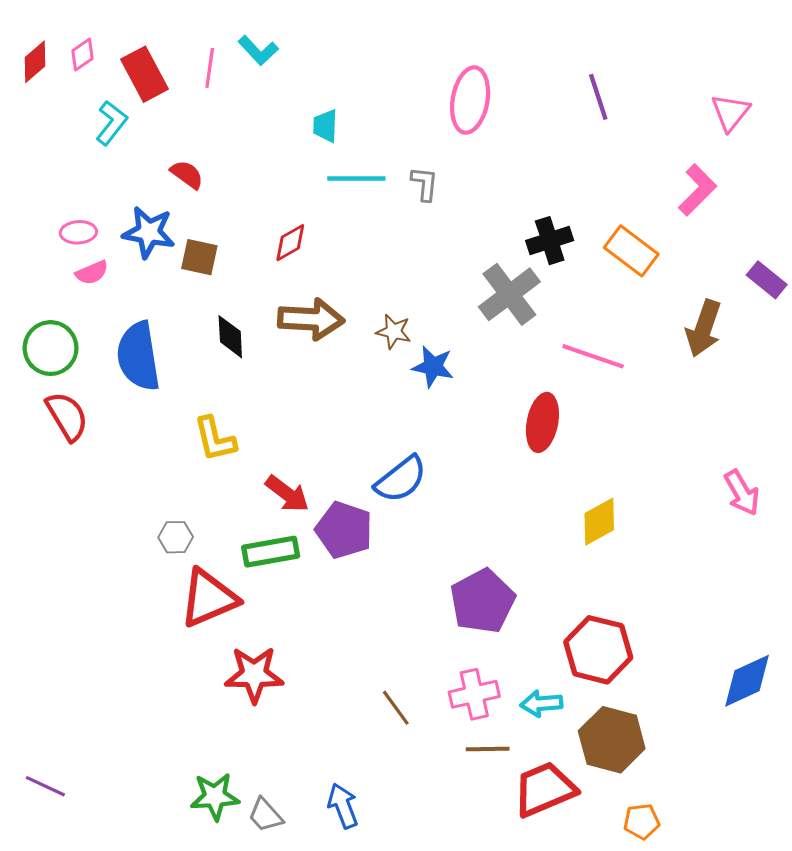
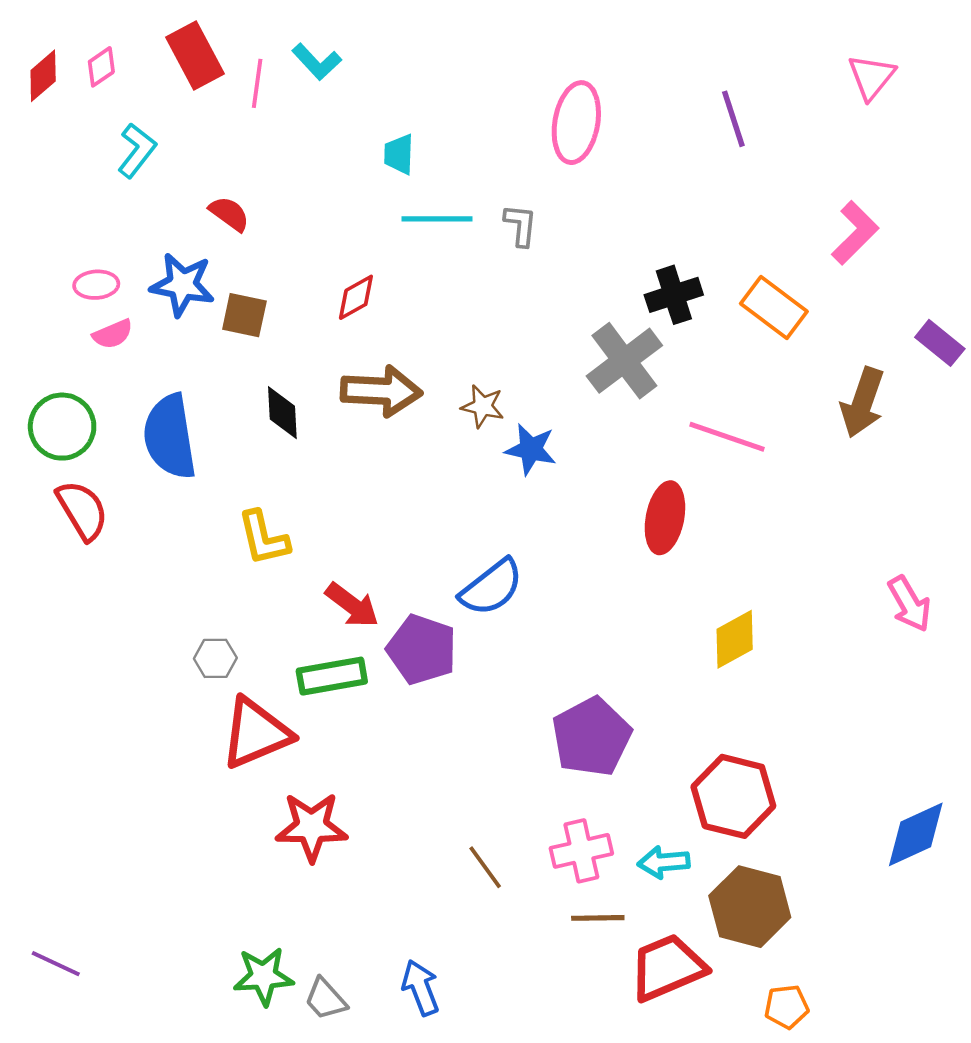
red rectangle: (145, 74) -> (195, 55), moved
pink triangle: (731, 112) -> (871, 77), moved

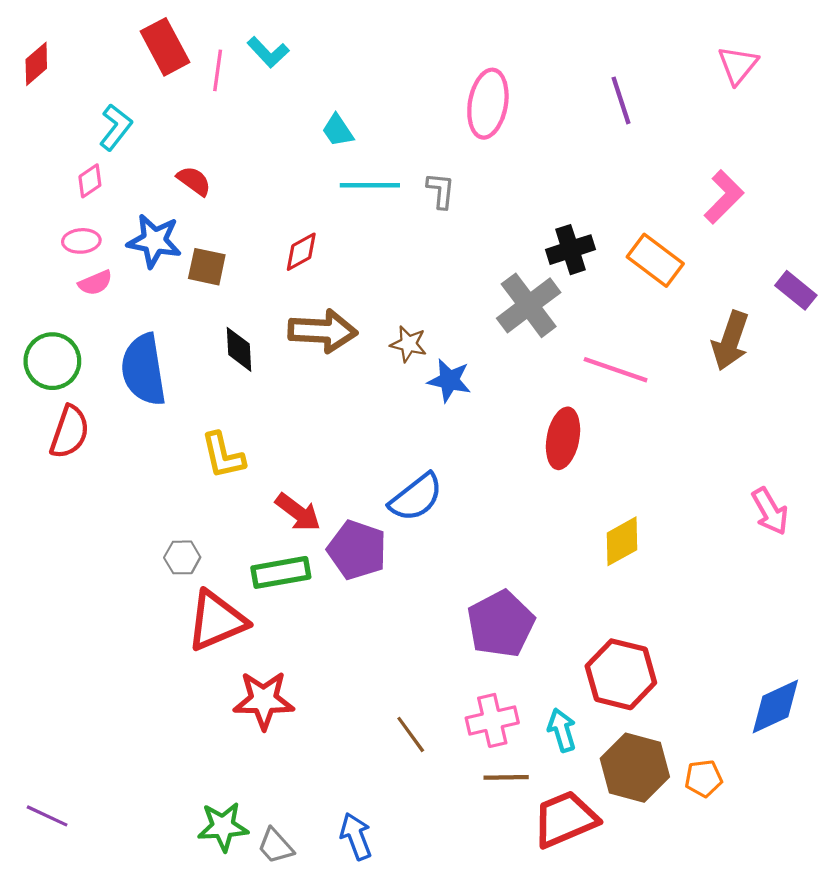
pink diamond: (101, 67) -> (90, 181), moved
cyan trapezoid: (399, 154) -> (338, 130), turned -36
red semicircle: (82, 510) -> (70, 432), turned 50
cyan arrow: (664, 862) -> (562, 730), turned 78
orange pentagon: (787, 1007) -> (704, 778), moved

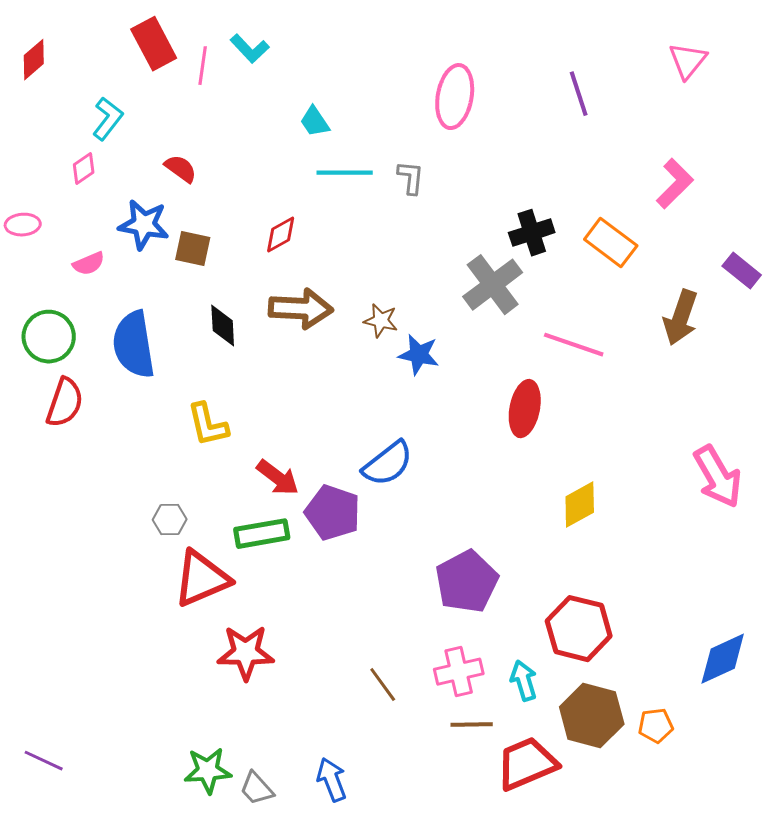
pink ellipse: (81, 241) -> (23, 225), moved
pink arrow: (770, 511) -> (718, 477), size x1.4

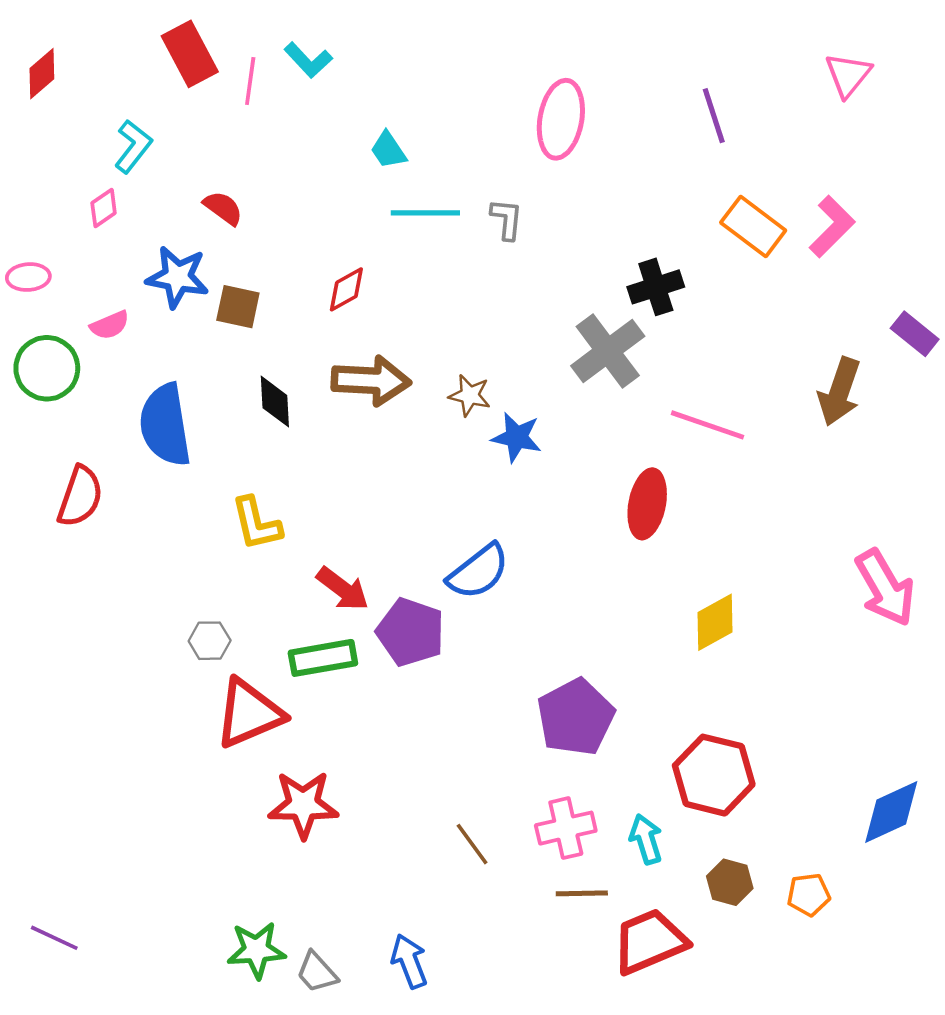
orange rectangle: (611, 243) -> (753, 226), moved
green circle: (49, 337) -> (47, 368), moved
brown hexagon: (592, 716) -> (730, 882), size x0.6

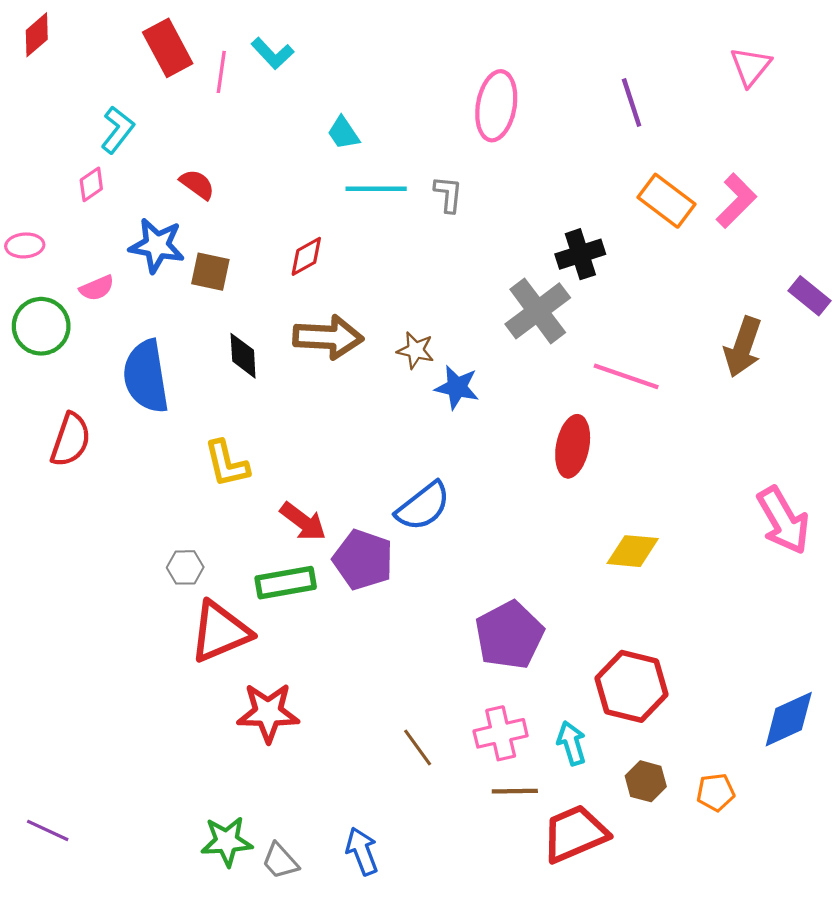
red diamond: (42, 74) -> (37, 35), moved
yellow diamond: (715, 622) -> (633, 551), turned 34

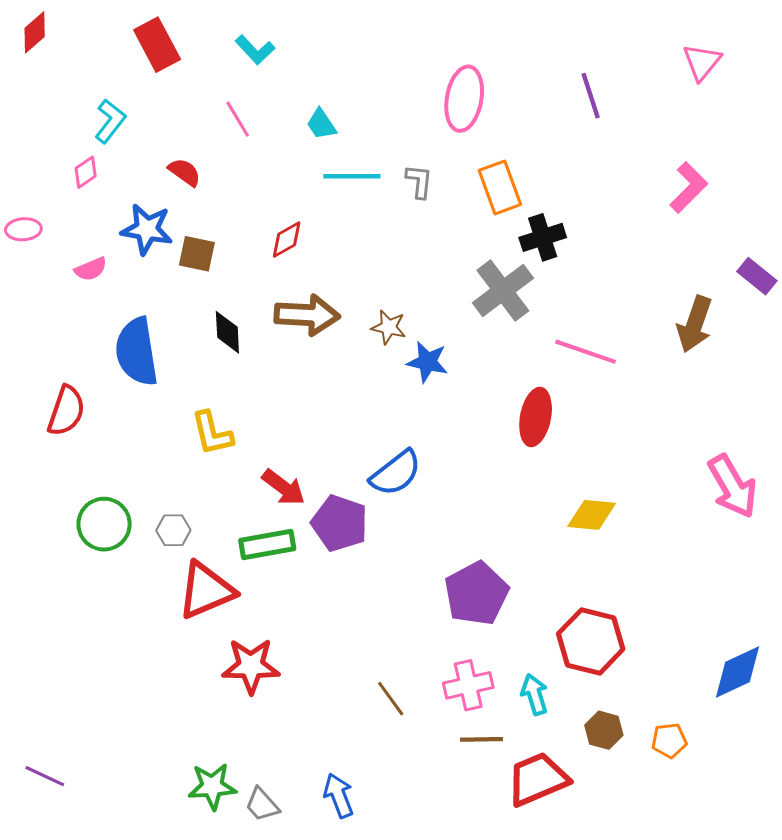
pink line: (221, 72) -> (238, 119), moved, turned -39
orange rectangle: (667, 201) -> (500, 187), moved, turned 33
green circle: (41, 326) -> (104, 524), moved

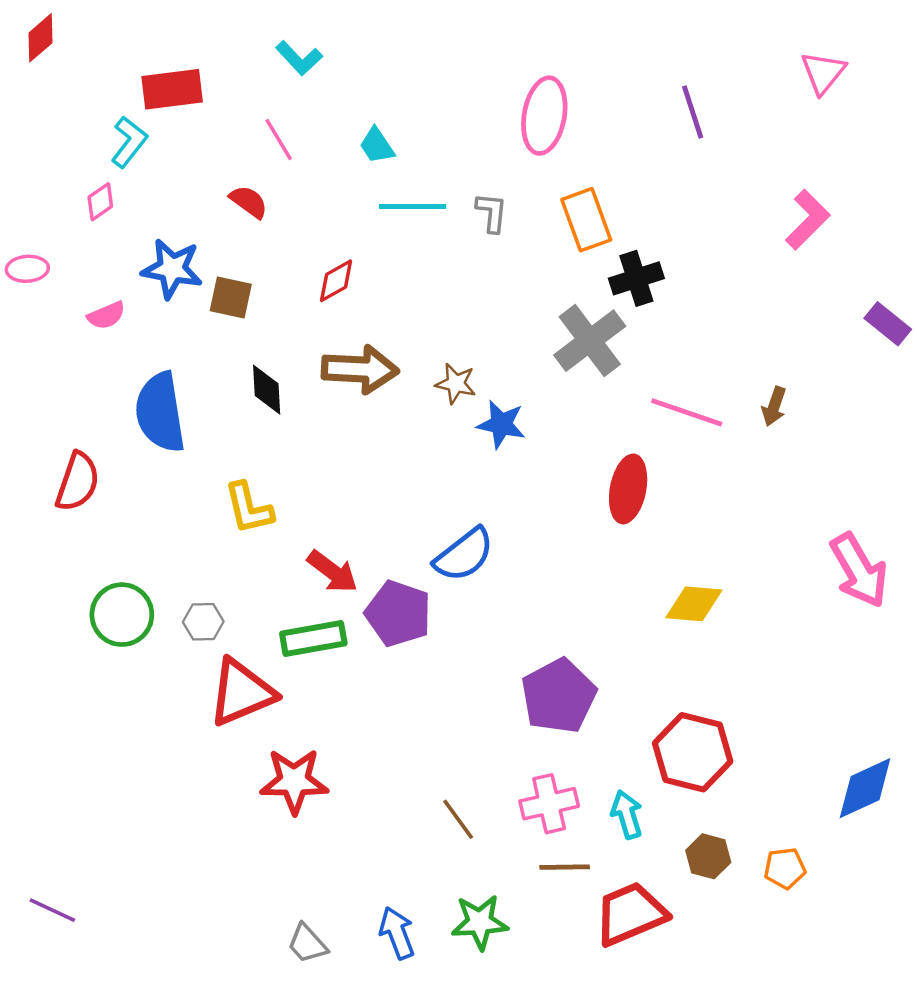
red rectangle: (157, 45) -> (172, 89), moved, turned -69
red semicircle: (185, 172) -> (249, 202), moved
brown arrow: (695, 324) -> (774, 406), moved, size x0.6
green star: (212, 786) -> (480, 922), moved

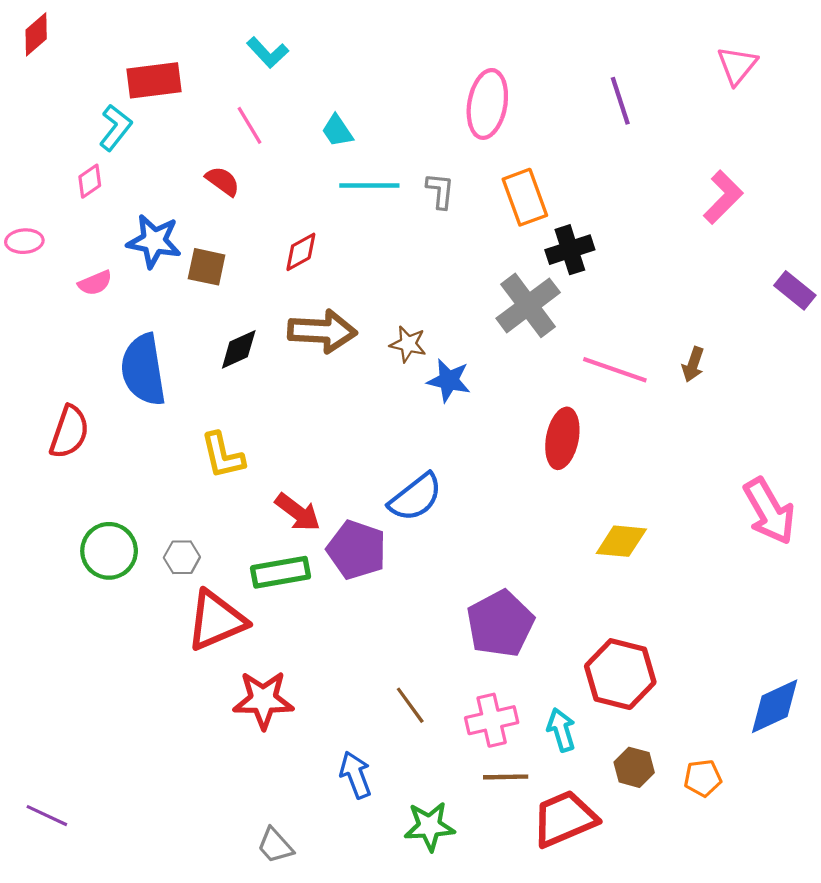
black diamond: (267, 390) -> (239, 349), turned 69
brown line: (458, 819) -> (410, 705), moved
blue arrow: (397, 933) -> (356, 775), moved

